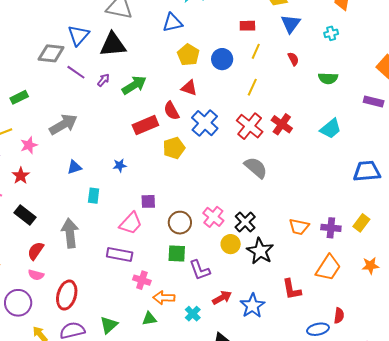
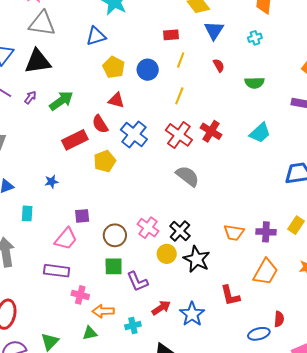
cyan cross: (193, 314) -> (133, 326), turned 35

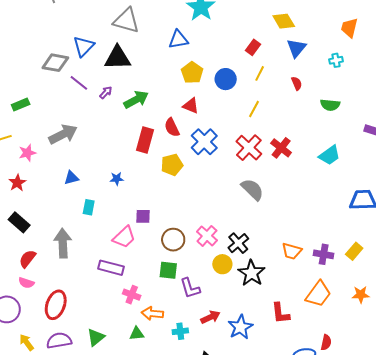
red rectangle: (171, 35) -> (253, 47), turned -56
red rectangle: (75, 140) -> (145, 140), turned -55

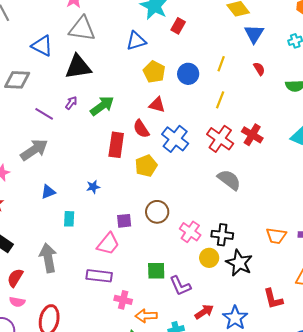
blue triangle: (84, 46) -> (42, 46), moved, turned -40
red rectangle: (253, 47) -> (178, 26), moved
purple line: (79, 83) -> (44, 114), moved
brown circle: (173, 240) -> (157, 212), moved
black cross: (238, 243) -> (222, 235), turned -35

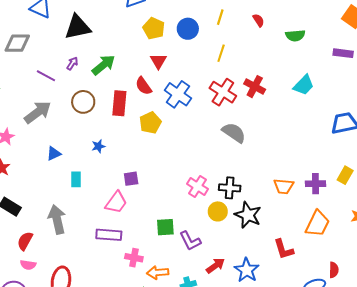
red triangle: (157, 105) -> (158, 61), turned 48
brown circle: (157, 212) -> (83, 102), moved

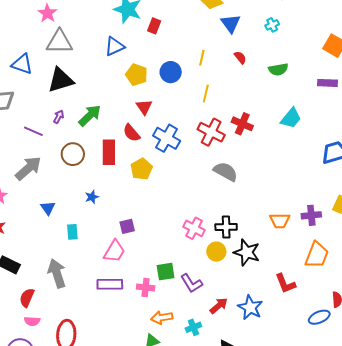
blue triangle: (54, 153) -> (48, 208), turned -35
pink cross: (134, 258) -> (146, 287), moved

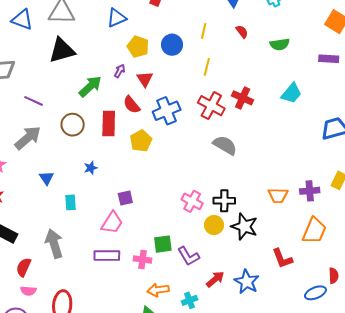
blue triangle: (22, 64) -> (22, 20), moved
purple arrow: (59, 117) -> (120, 71), moved
blue cross: (167, 138) -> (167, 111), turned 36

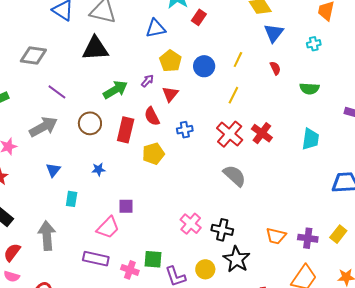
cyan trapezoid: (291, 93) -> (311, 139), turned -45
blue cross: (167, 111) -> (185, 130), size x0.6
yellow circle: (214, 225) -> (205, 269), moved

